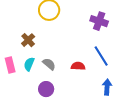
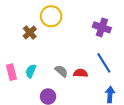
brown cross: (28, 40) -> (30, 33), moved
gray semicircle: (49, 64) -> (61, 71), moved

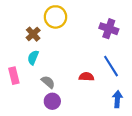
cyan semicircle: (31, 71) -> (33, 57), moved
gray semicircle: (61, 71) -> (48, 82), moved

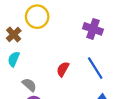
red semicircle: (86, 77) -> (63, 69), moved, turned -64

